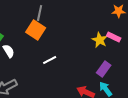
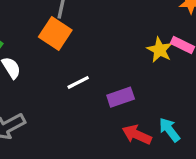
purple rectangle: (104, 69) -> (121, 97), moved, turned 35

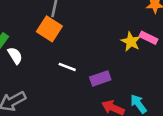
white line: (78, 82) -> (67, 67), turned 48

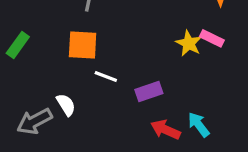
orange square: (49, 29) -> (83, 45), moved, turned -30
white semicircle: (15, 56) -> (66, 105), moved

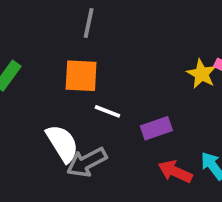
white semicircle: (66, 105) -> (62, 143), size x1.5
gray arrow: (34, 121) -> (87, 162), moved

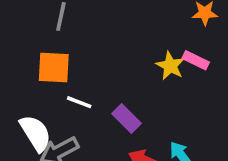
purple rectangle: (156, 128) -> (127, 119), turned 64

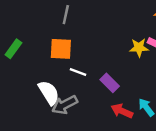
yellow star: (170, 66) -> (139, 48), turned -30

